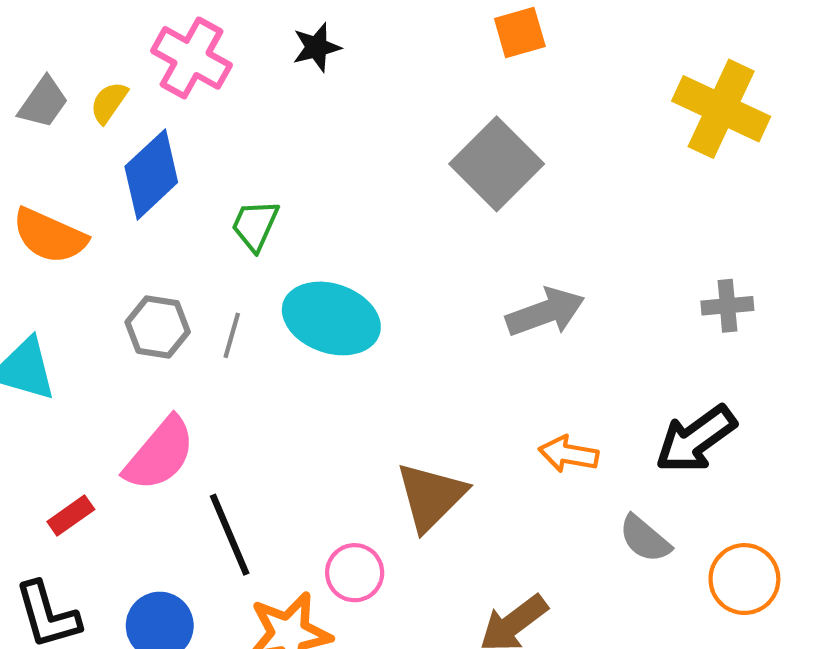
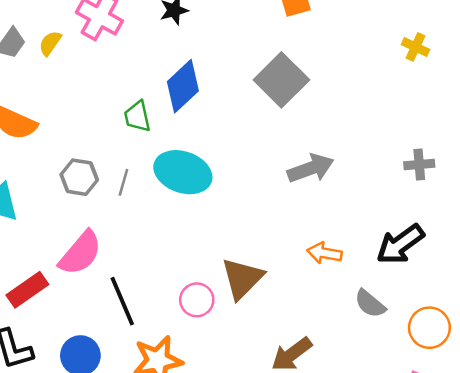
yellow cross: (721, 109) -> (416, 47), size x0.5
blue diamond: (151, 174) -> (183, 86), moved
green trapezoid: (255, 225) -> (137, 117), turned -36
red rectangle: (71, 515) -> (27, 290), size x1.5
pink circle: (355, 573) -> (197, 300), moved

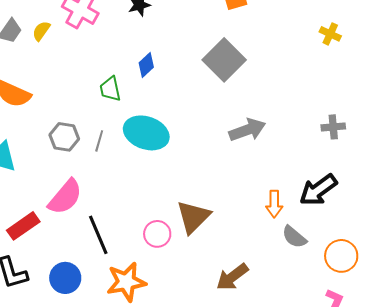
blue diamond: (183, 86) -> (146, 65), size x0.6
orange arrow: (324, 253) -> (274, 204), moved, turned -100

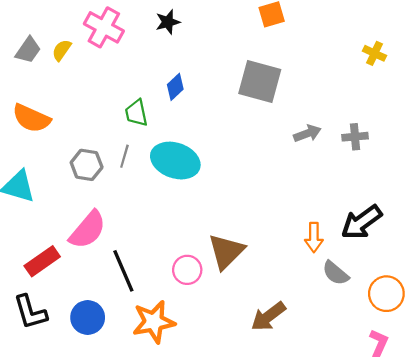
gray square: (224, 60) -> (260, 81), turned -30
gray cross: (333, 127) -> (355, 137), moved
gray arrow: (247, 130) -> (307, 133), moved, size x0.7
gray line: (99, 141) -> (124, 156), moved

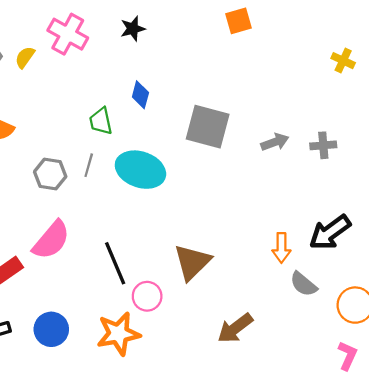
gray square: (260, 81) -> (208, 127), moved
blue diamond: (175, 87) -> (140, 95), turned -32
pink circle: (187, 270) -> (147, 296), moved
black line: (123, 271) -> (115, 263), moved

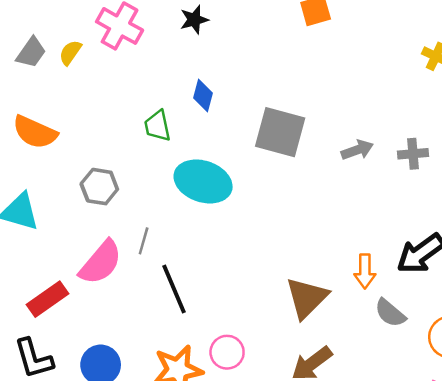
gray line: (89, 165) -> (144, 241), moved
brown triangle: (192, 262) -> (307, 298), moved
pink circle: (147, 296) -> (227, 352), moved

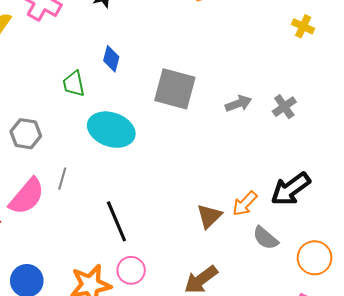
gray cross: (413, 154) -> (284, 107), turned -30
orange arrow: (365, 271) -> (245, 204), turned 44
black line: (174, 289) -> (116, 221), moved
brown triangle: (307, 298) -> (209, 216), moved, size x0.7

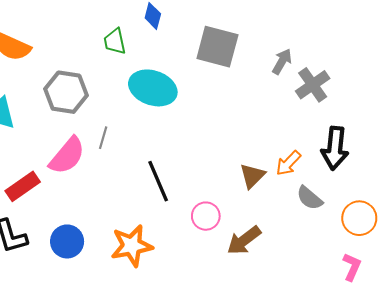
gray arrow: (238, 104) -> (282, 61), turned -40
gray cross: (284, 107) -> (313, 85), moved, size x1.4
gray hexagon: (26, 134) -> (66, 92), size x1.4
black arrow: (291, 189) -> (335, 148), turned -48
pink circle: (131, 270) -> (206, 216), moved

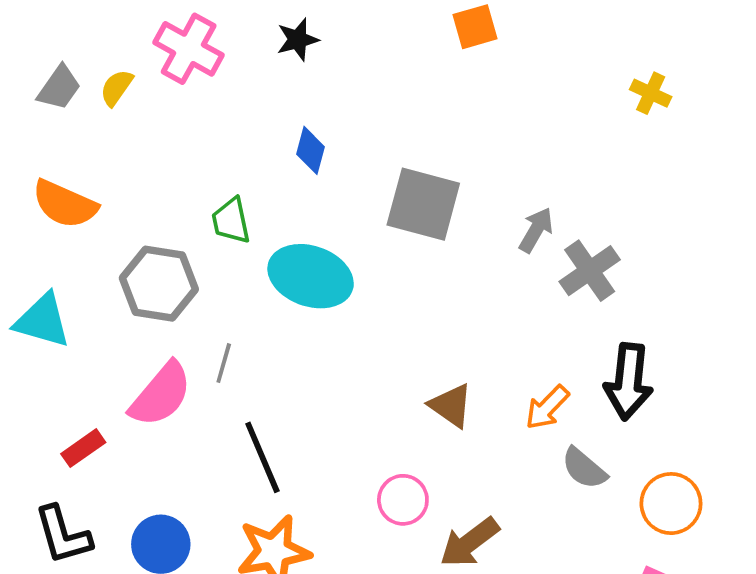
green trapezoid: (115, 41) -> (231, 221), moved
brown triangle: (252, 176) -> (451, 406), moved, turned -40
black line: (158, 181) -> (262, 457), moved
red rectangle: (23, 186) -> (83, 448), size x0.7

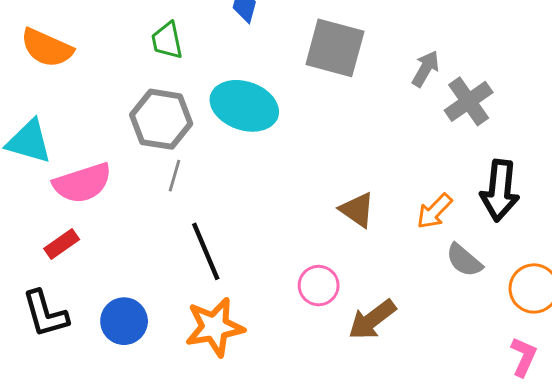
green trapezoid: (231, 221) -> (167, 40), moved
gray hexagon: (159, 284) -> (161, 119), moved
pink semicircle: (161, 394) -> (82, 183), moved, turned 32

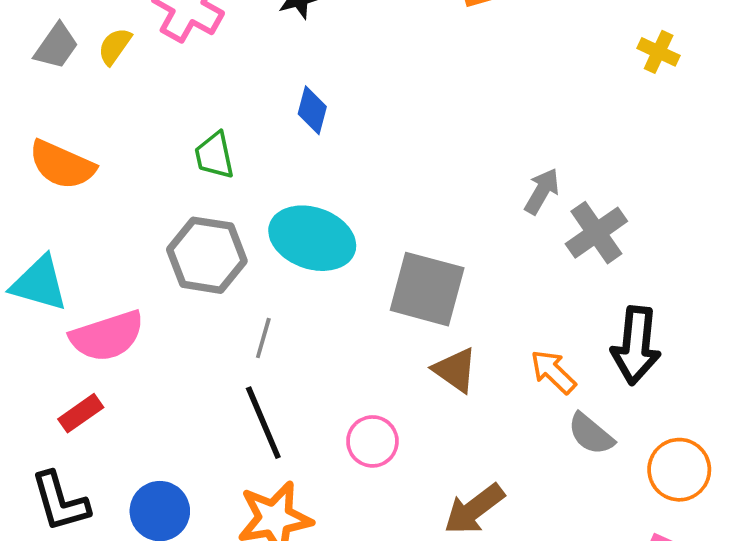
gray square: (335, 48) -> (427, 289), moved
gray line: (175, 176) -> (263, 338), moved
orange arrow: (434, 211) -> (553, 372), turned 90
pink circle: (319, 286) -> (372, 441), moved

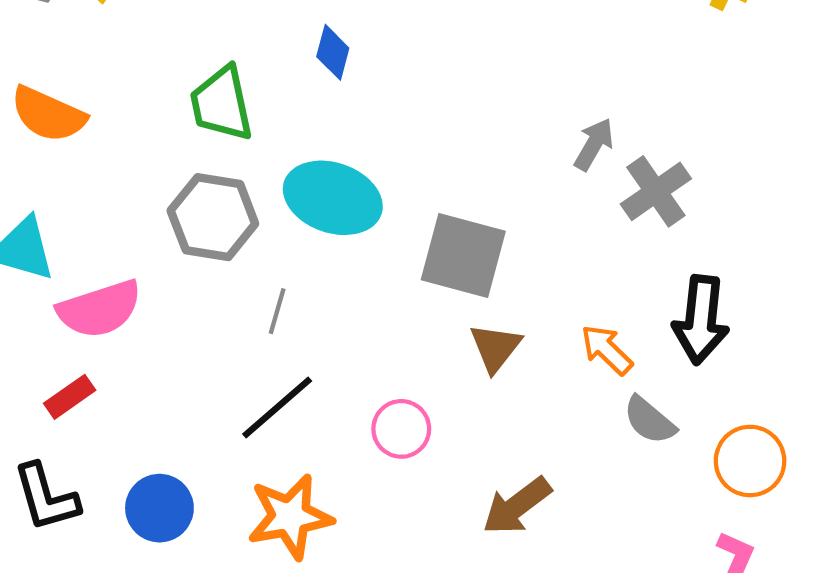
green trapezoid: (214, 155) -> (222, 104), size x1.4
brown triangle: (455, 370) -> (495, 348), turned 33
black line: (263, 423) -> (277, 408), turned 72

